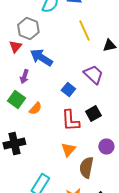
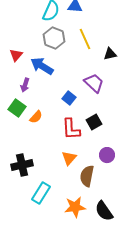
gray hexagon: (28, 28) -> (54, 38), moved
black cross: (14, 144) -> (22, 165), moved

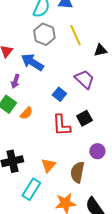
orange triangle: (69, 158) -> (48, 165), moved

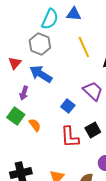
gray hexagon: (44, 34) -> (40, 44), moved
orange semicircle: (26, 113) -> (35, 125), turned -80

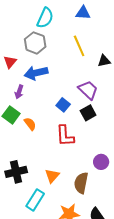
blue triangle: (74, 14) -> (83, 13), moved
blue arrow: (41, 74) -> (36, 73), turned -45
black square: (93, 130) -> (88, 113), moved

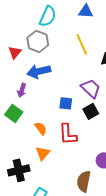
red triangle: (10, 62) -> (15, 52), moved
blue square: (63, 105) -> (66, 103), turned -32
orange semicircle: (30, 124) -> (41, 128), moved
orange triangle: (52, 176) -> (43, 153), moved

